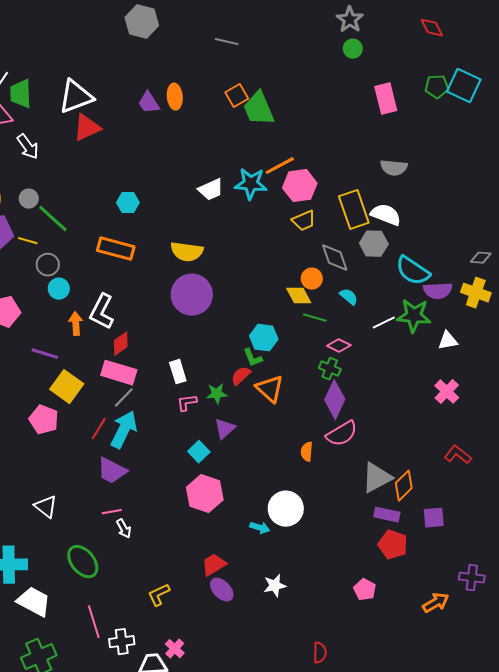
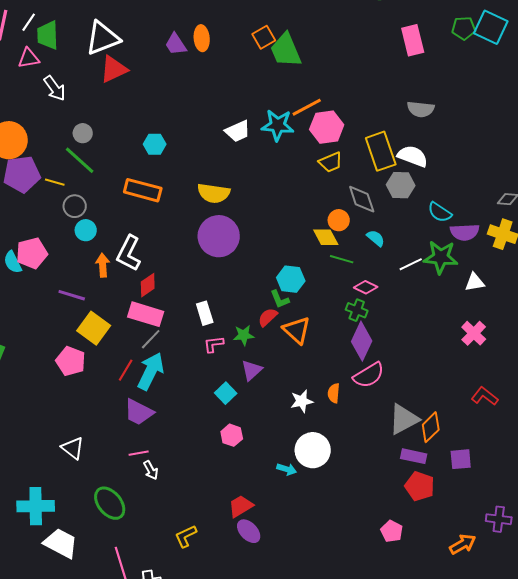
gray circle: (29, 199) -> (83, 133), moved
cyan semicircle: (413, 271) -> (440, 212), size x0.7
pink hexagon: (205, 494) -> (232, 435), size x0.6
white star: (275, 586) -> (302, 401), moved

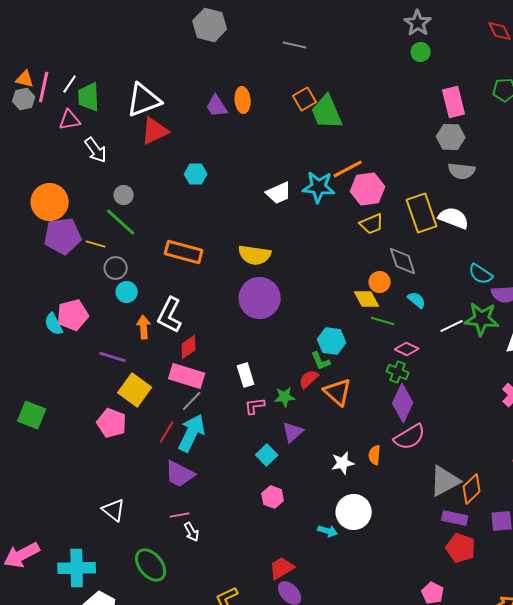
cyan hexagon: (155, 144) -> (196, 174), moved
gray hexagon: (401, 185) -> (451, 137), moved

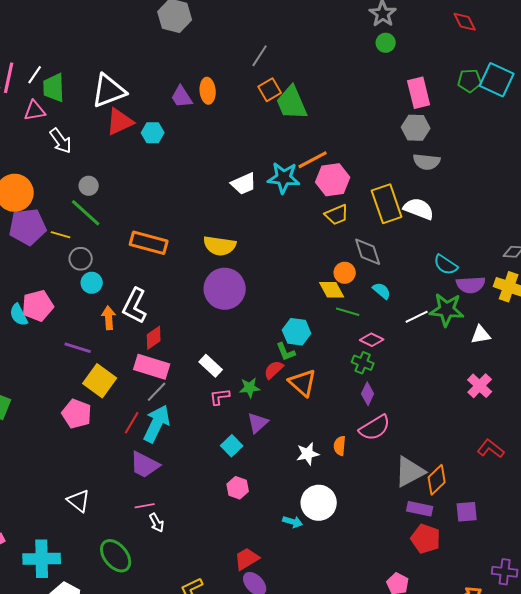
gray line: (295, 45) -> (260, 56), moved, turned -70
cyan hexagon: (196, 174) -> (153, 133), moved
white rectangle: (246, 375) -> (211, 366), turned -30
purple diamond: (403, 403) -> (368, 394), size x0.6

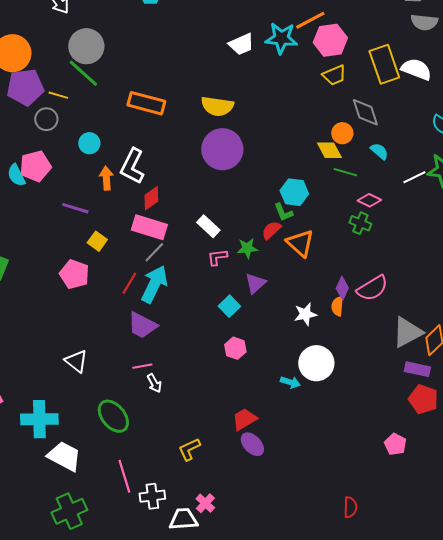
gray circle: (89, 186) -> (86, 46), size x1.8
gray circle: (81, 259) -> (46, 119), moved
yellow square: (100, 381) -> (97, 241), size x0.6
purple diamond: (368, 394) -> (342, 288), moved

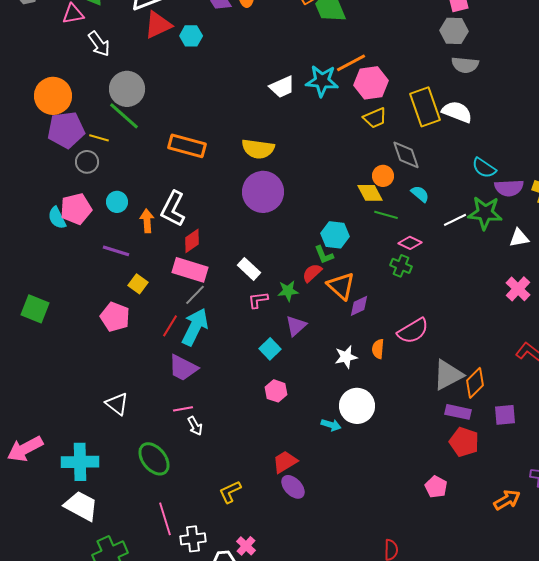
cyan circle: (89, 143) -> (117, 202), moved
purple diamond: (342, 288) -> (359, 306), moved, turned 40
white trapezoid: (64, 456) -> (81, 506), moved

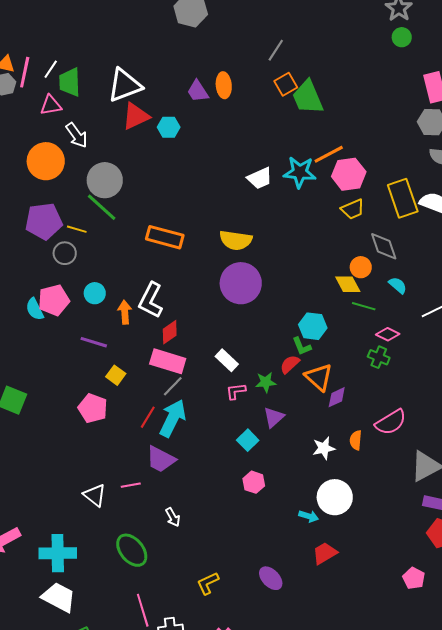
orange circle: (53, 96) -> (46, 161), moved
pink line: (183, 409) -> (131, 485), moved
red trapezoid: (285, 462) -> (325, 553), moved

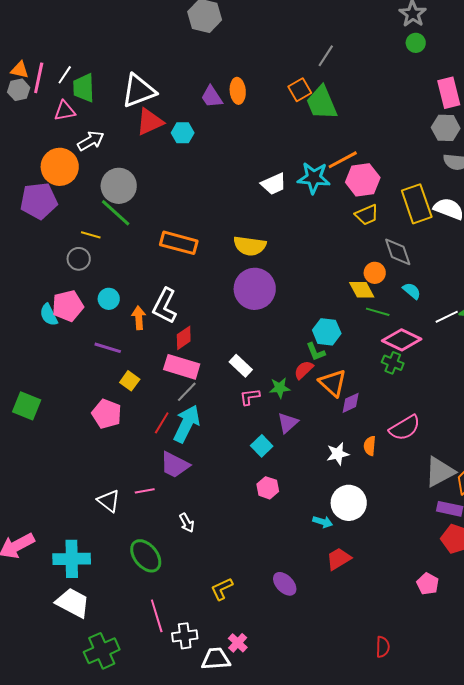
gray line: (276, 50) -> (326, 56), moved
white arrow: (77, 135) -> (91, 141), turned -84
purple pentagon: (44, 221) -> (39, 201), moved
pink diamond: (388, 334) -> (402, 340), size x1.6

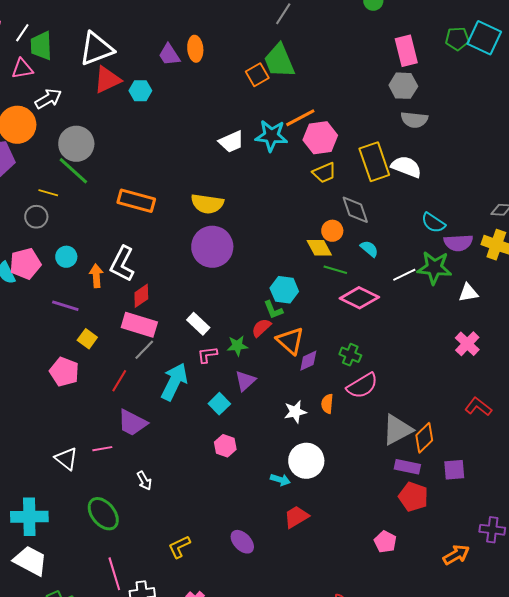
orange square: (300, 90) -> (257, 75), moved
green cross: (393, 363) -> (350, 355), moved
cyan arrow: (187, 424) -> (174, 382), moved

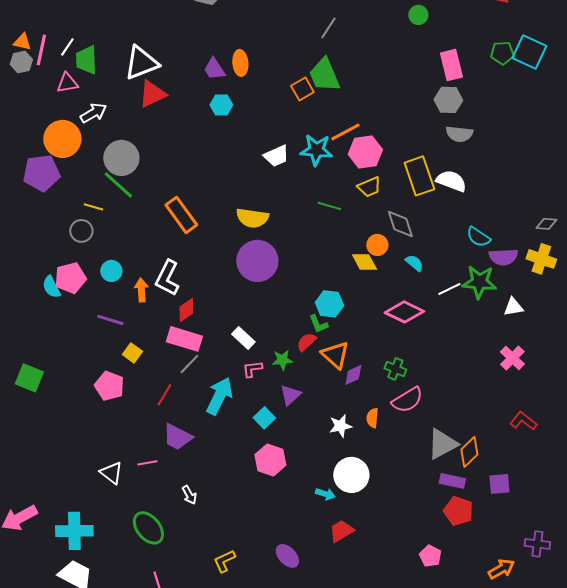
cyan hexagon: (140, 91) -> (221, 105), moved
orange rectangle: (136, 201) -> (181, 215), turned 39
green line: (335, 270) -> (329, 206), moved
pink hexagon: (225, 446) -> (270, 460), size x1.4

